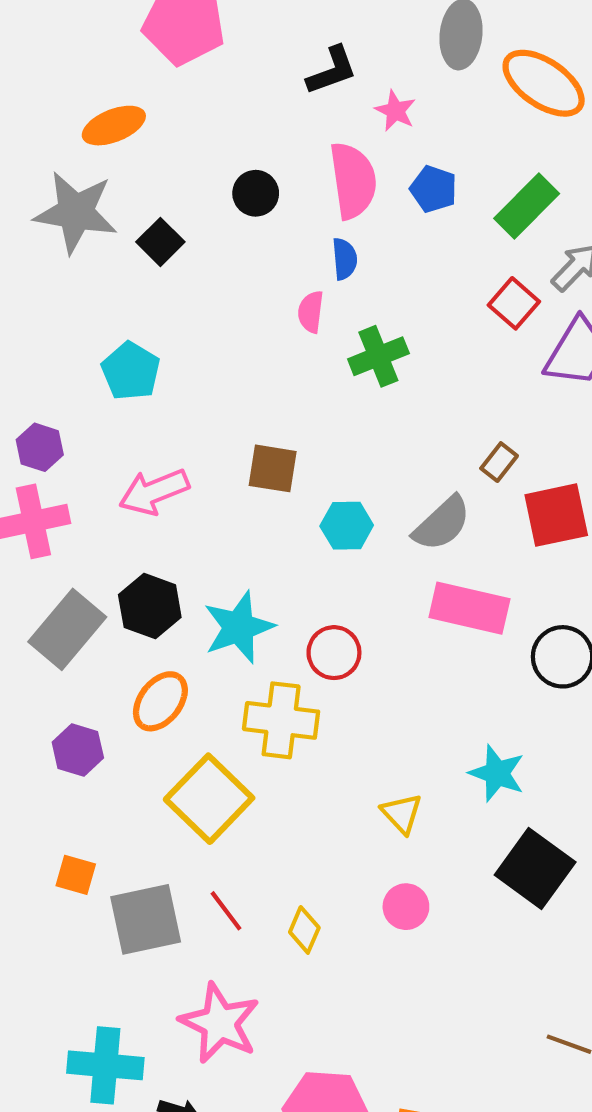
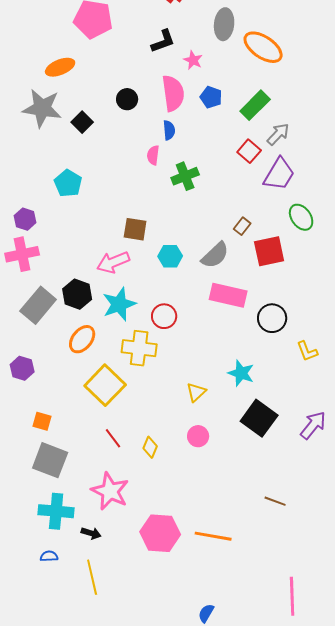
pink arrow: (154, 492) -> (113, 262), moved
purple hexagon: (78, 750) -> (22, 368), moved
yellow triangle: (402, 813) -> (196, 392), turned 30
gray square: (146, 919) -> (50, 460), moved, turned 33

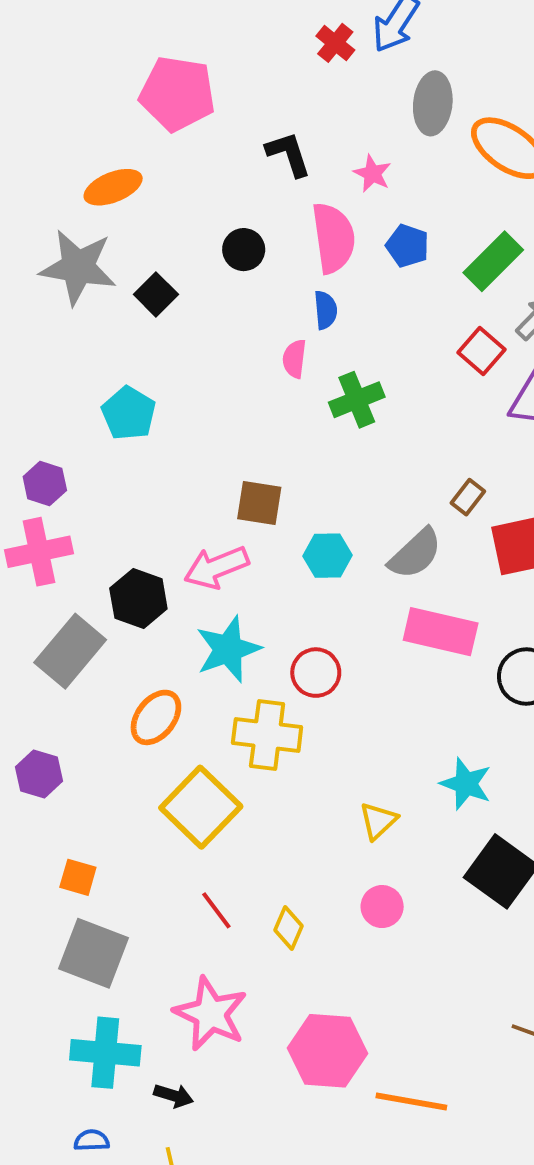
black L-shape: (163, 41) -> (289, 154), moved, turned -88
black hexagon: (77, 294) -> (138, 599), moved
pink hexagon: (160, 533) -> (328, 1051), moved

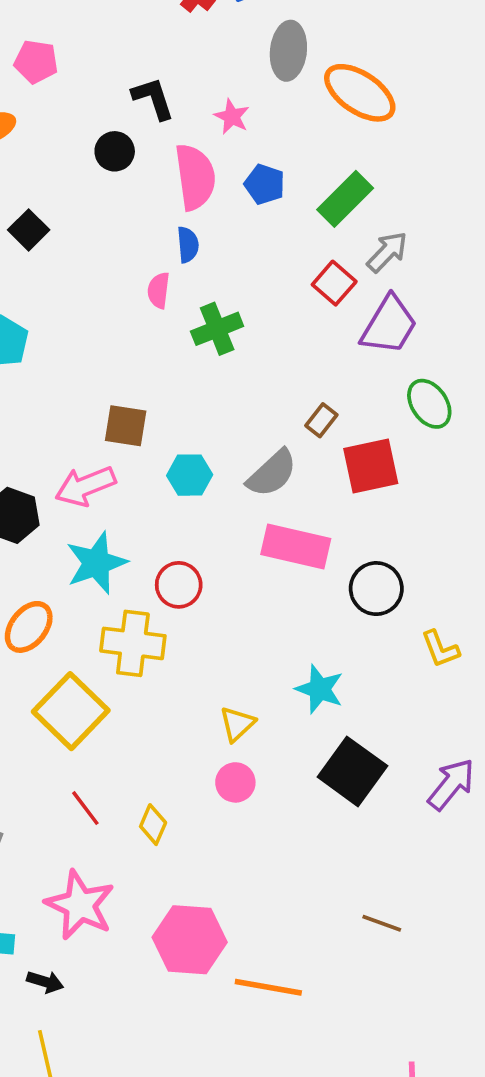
pink pentagon: (177, 94) -> (36, 62), moved, size x0.6
black circle: (244, 250) -> (115, 151), moved
pink circle: (382, 907) -> (235, 782), moved

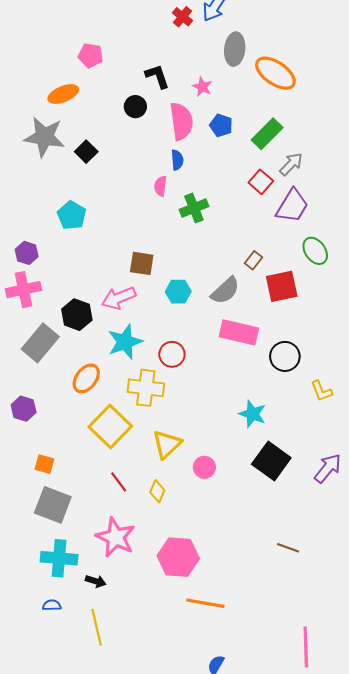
yellow triangle: (237, 724) -> (167, 444), moved, size x1.4
orange line: (268, 987) -> (205, 603), moved

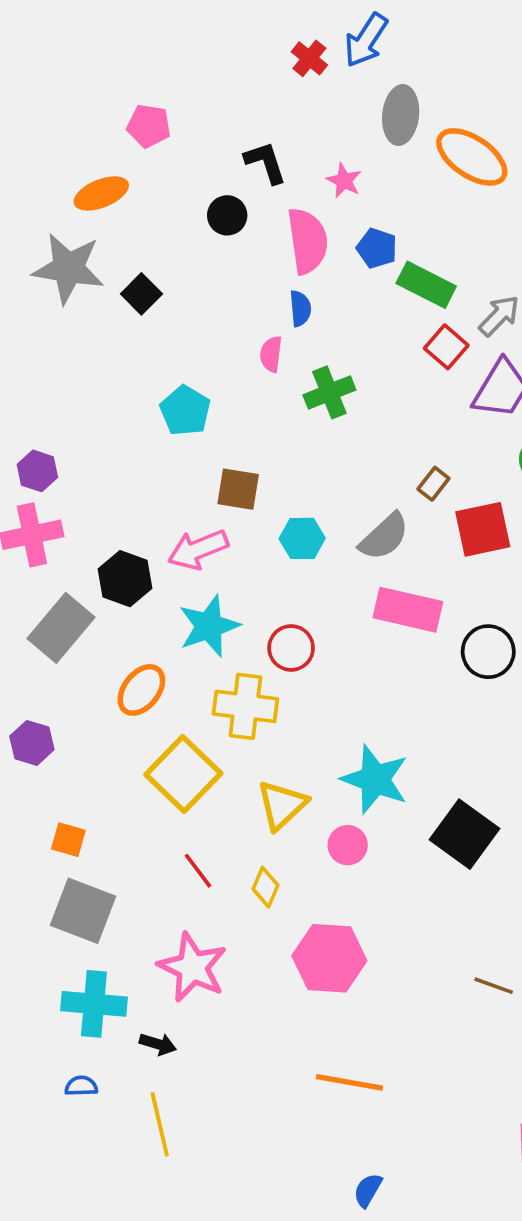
green rectangle: (267, 134) -> (426, 285), moved, turned 72
cyan pentagon: (72, 215) -> (185, 411), moved
cyan star: (252, 414) -> (375, 779), moved, size x1.4
pink hexagon: (178, 557) -> (329, 958), moved

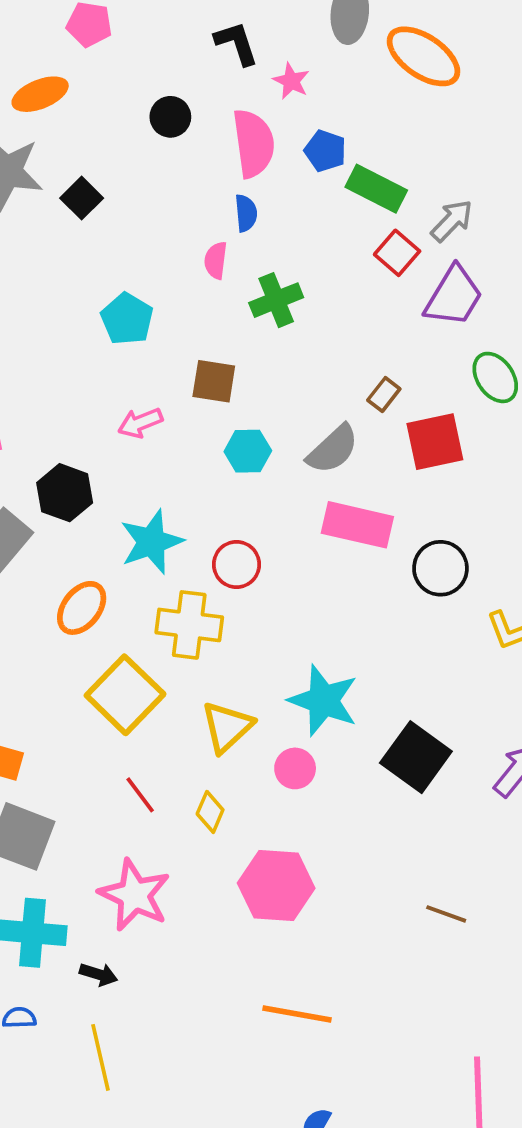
black L-shape: (266, 162) -> (236, 43), moved
brown square: (238, 489) -> (214, 381), moved
pink arrow: (198, 549) -> (140, 423), moved, size x0.7

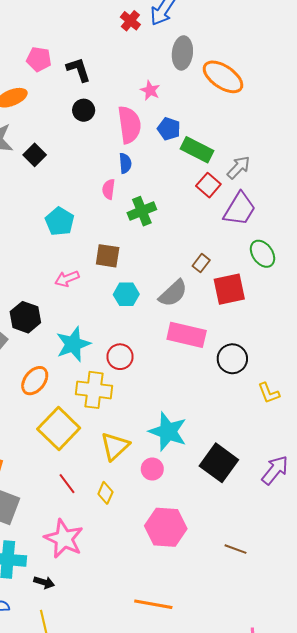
black L-shape: (236, 43) -> (78, 70), moved
pink hexagon: (276, 886) -> (166, 527), moved

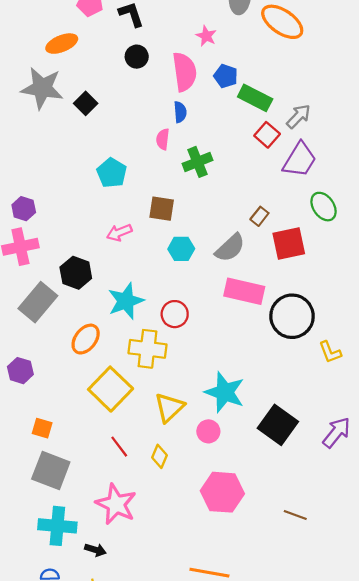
black circle: (232, 359) -> (292, 316), size x1.4

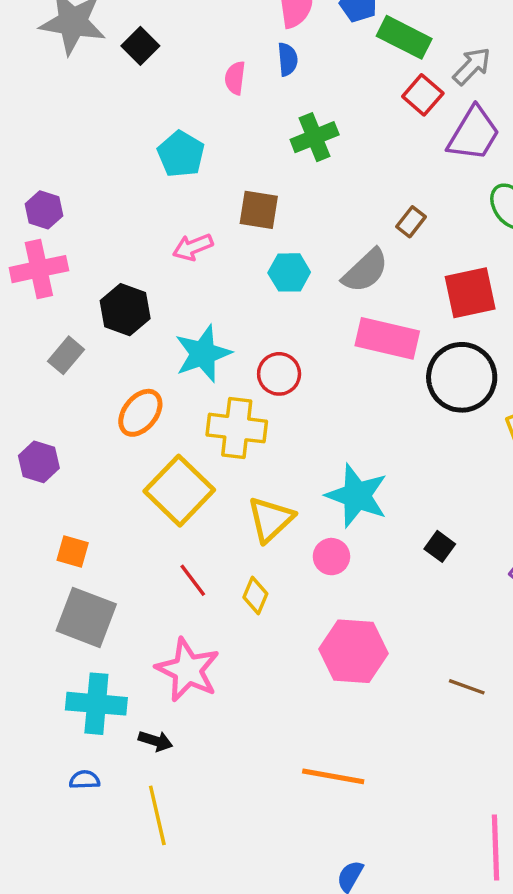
pink semicircle: (163, 139) -> (235, 78), moved
red square: (289, 243) -> (470, 293), moved
gray rectangle: (38, 302) -> (66, 355), size x0.6
black square: (278, 425) -> (440, 546), size x0.5

